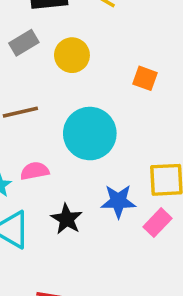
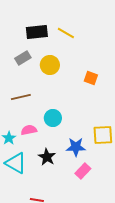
cyan circle: (90, 134) -> (53, 118), moved, size x0.6
pink rectangle: (157, 223) -> (83, 171), moved

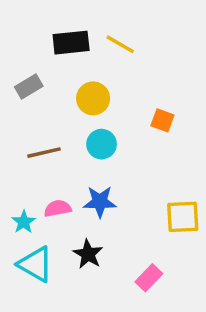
gray rectangle: (23, 58) -> (29, 87), moved
cyan circle: (53, 118) -> (102, 144), moved
blue star: (76, 147) -> (100, 202), moved

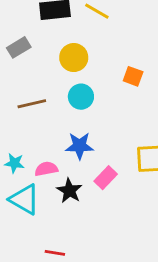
pink semicircle: (58, 208) -> (46, 169), moved
cyan star: (24, 222) -> (14, 163), turned -30
pink rectangle: (149, 278) -> (106, 178), moved

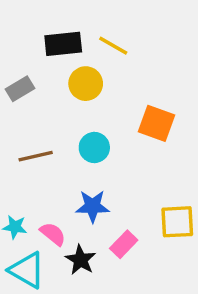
yellow circle: (74, 58) -> (86, 84), moved
orange square: (133, 76) -> (156, 123), size x1.5
pink semicircle: (46, 169) -> (53, 234), turned 50

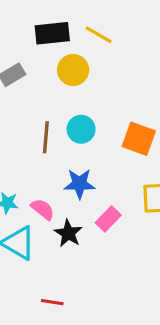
orange square: (156, 123) -> (139, 139), moved
brown line: (36, 156) -> (46, 137), moved, turned -72

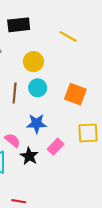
yellow line: (99, 35) -> (68, 36), moved
yellow circle: (73, 70) -> (33, 62), moved

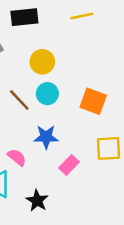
yellow line: (68, 36) -> (82, 16), moved, turned -42
brown line: (15, 93) -> (19, 100), turned -48
black star: (29, 156) -> (37, 201), moved

